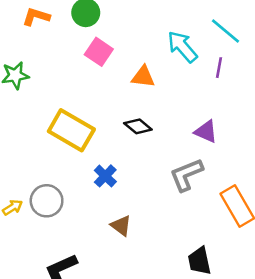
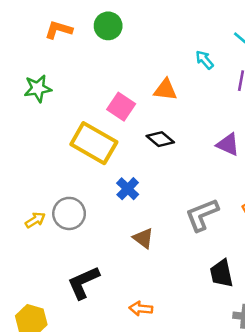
cyan arrow: (182, 47) -> (205, 60), size x0.6
pink square: (99, 52) -> (121, 107), moved
gray L-shape: (186, 175) -> (202, 215), moved

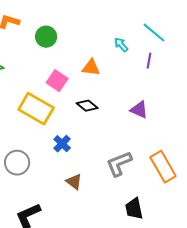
green circle: (108, 26) -> (46, 37), moved

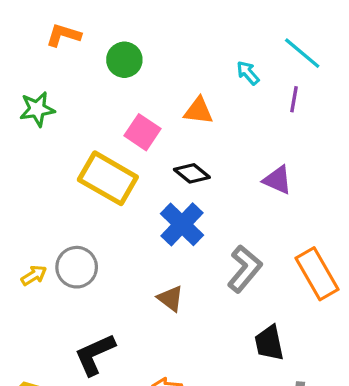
blue cross: (62, 144) -> (182, 224), moved, size x1.5
gray L-shape: (119, 164) -> (245, 269), turned 152

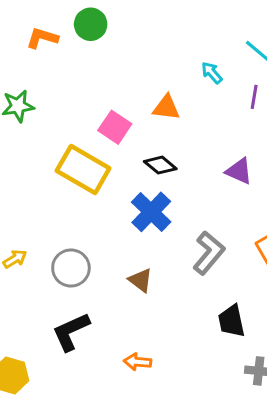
green circle: (124, 60) -> (91, 24), moved
gray circle: (77, 267) -> (71, 268), moved

